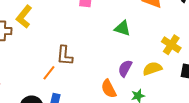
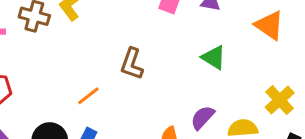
brown L-shape: (65, 55) -> (132, 64), moved

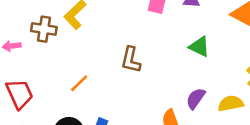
orange line: (88, 96) -> (79, 83), moved

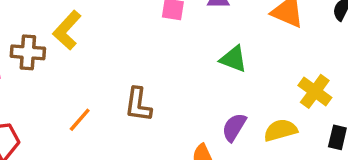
brown L-shape: (131, 60) -> (138, 105), moved

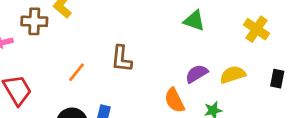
yellow cross: (315, 91) -> (257, 29), moved
purple semicircle: (234, 127) -> (197, 74), turned 30

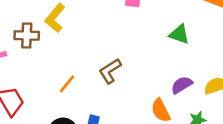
brown L-shape: (121, 59) -> (110, 71), turned 52

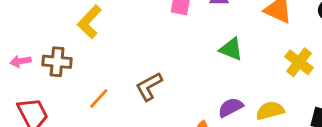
brown cross: (27, 35) -> (57, 62), moved

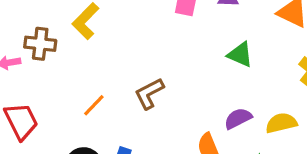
brown cross: (57, 62) -> (40, 44), moved

